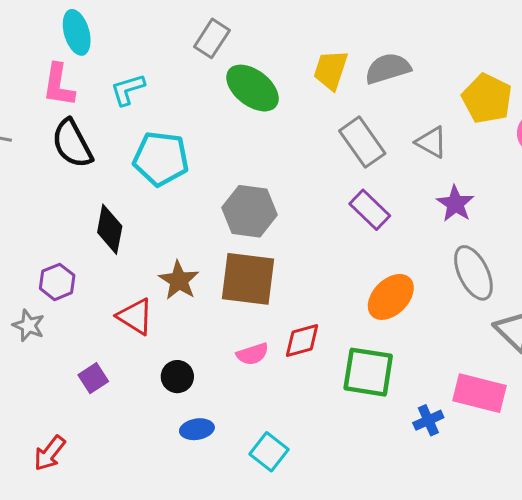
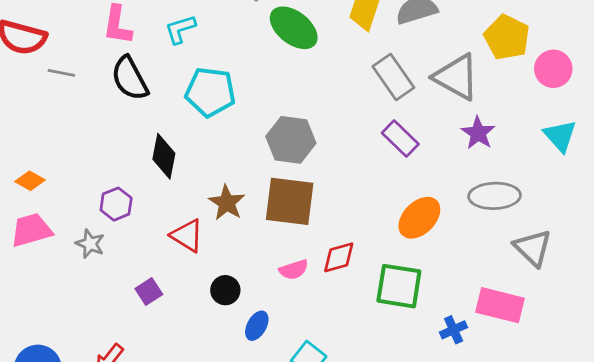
gray triangle: (431, 142) -> (456, 77), size x1.6
gray ellipse: (473, 273) -> (495, 196), turned -66
blue ellipse: (197, 429) -> (257, 326), moved, turned -52

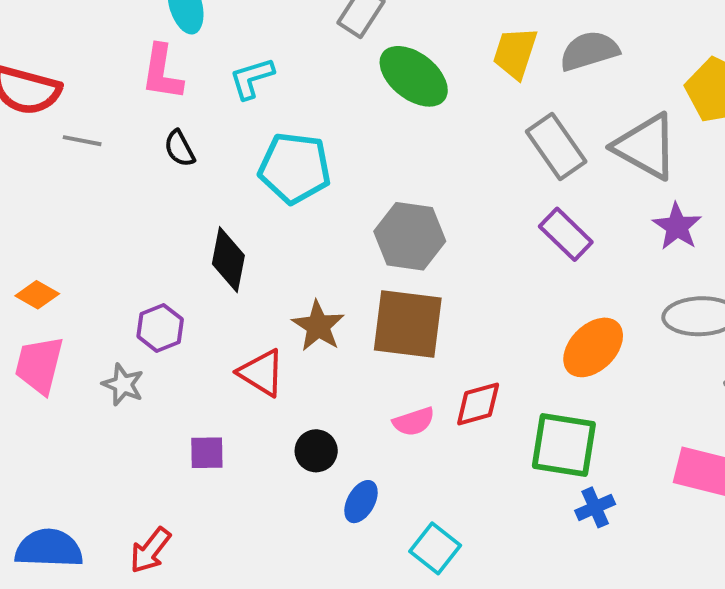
black semicircle: (130, 78) -> (180, 148), size x0.6
pink trapezoid: (31, 230) -> (39, 365), turned -60
purple square: (149, 292) -> (207, 453), turned 32
blue cross: (454, 330) -> (595, 507), moved

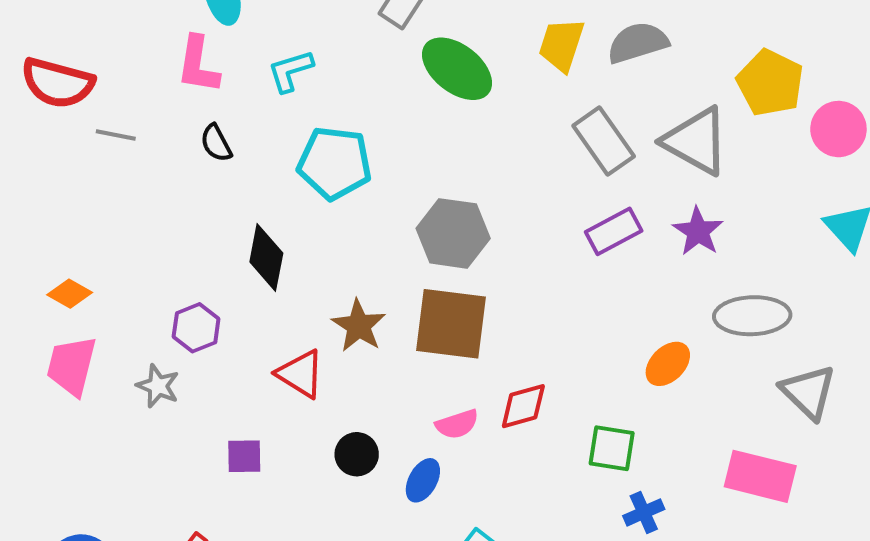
purple star: (677, 226) -> (698, 231), moved
purple rectangle: (566, 234) -> (614, 231), turned -72
orange ellipse: (593, 347) -> (668, 364), moved, size x0.7
green square: (564, 445) -> (612, 448), size x0.7
blue ellipse: (361, 502) -> (423, 480), moved

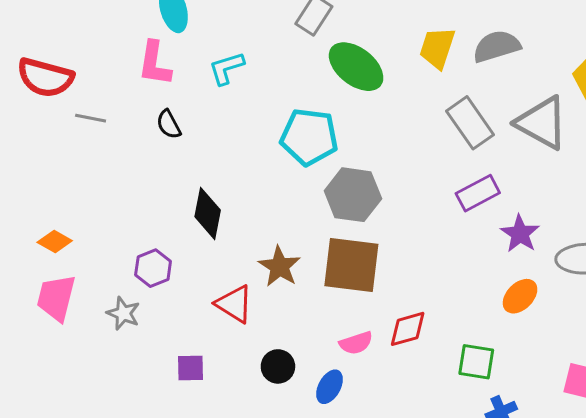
cyan pentagon: (335, 163) -> (309, 137), moved
purple star: (698, 231) -> (520, 234), moved

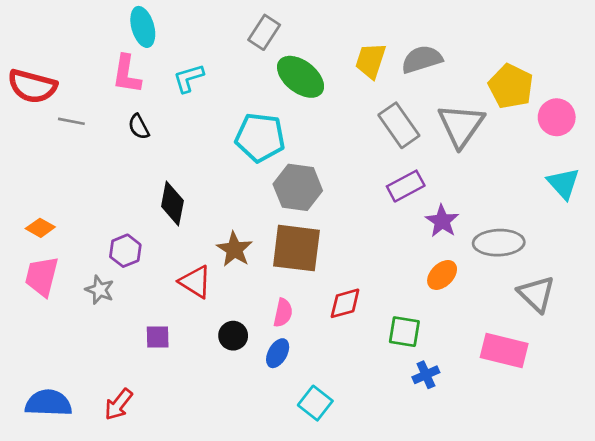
gray triangle: (542, 123) -> (461, 125), turned 36
pink semicircle: (356, 343) -> (283, 313), moved, turned -60

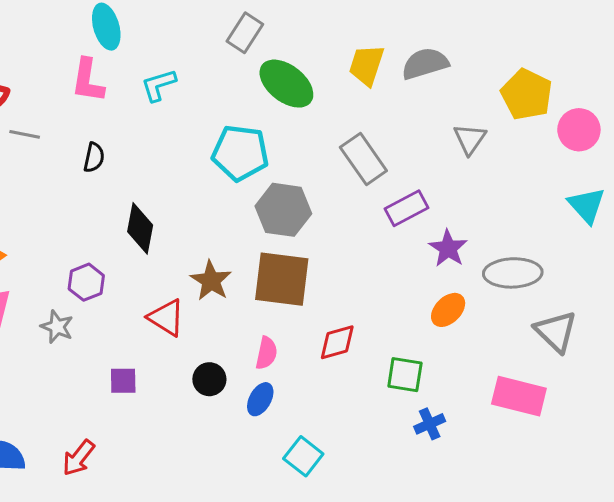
gray rectangle: (399, 125) -> (363, 159), moved
gray triangle: (461, 125) -> (470, 139), size x0.6
black semicircle: (139, 127) -> (94, 157), moved, turned -140

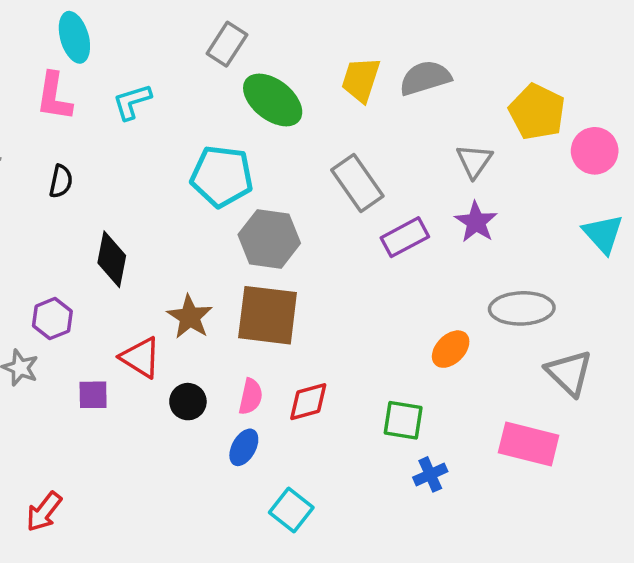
purple star: (448, 248) -> (476, 222), moved
red diamond: (337, 342) -> (308, 402), moved
black circle: (209, 379) -> (188, 402), moved
purple square: (123, 381) -> (93, 395), moved

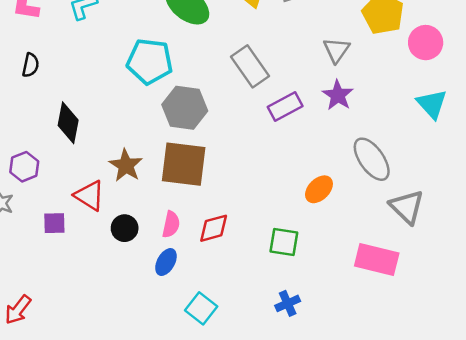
gray ellipse: (522, 308) -> (372, 159), turned 57
blue cross: (430, 474) -> (288, 303), moved

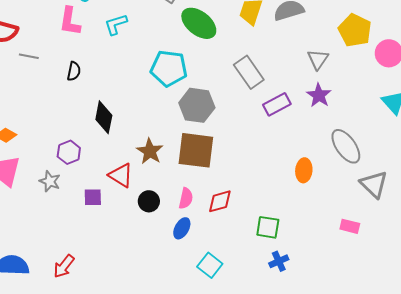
orange ellipse: (319, 189) -> (304, 170), turned -40
green square: (284, 242) -> (268, 227), moved
pink rectangle: (377, 260) -> (350, 226), size x0.6

